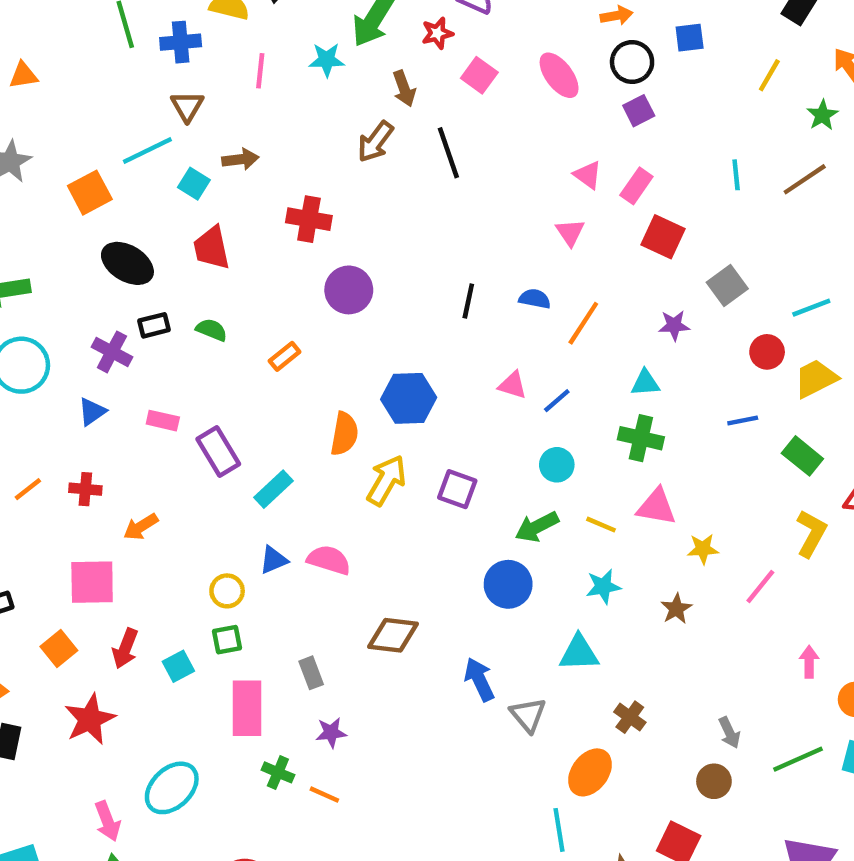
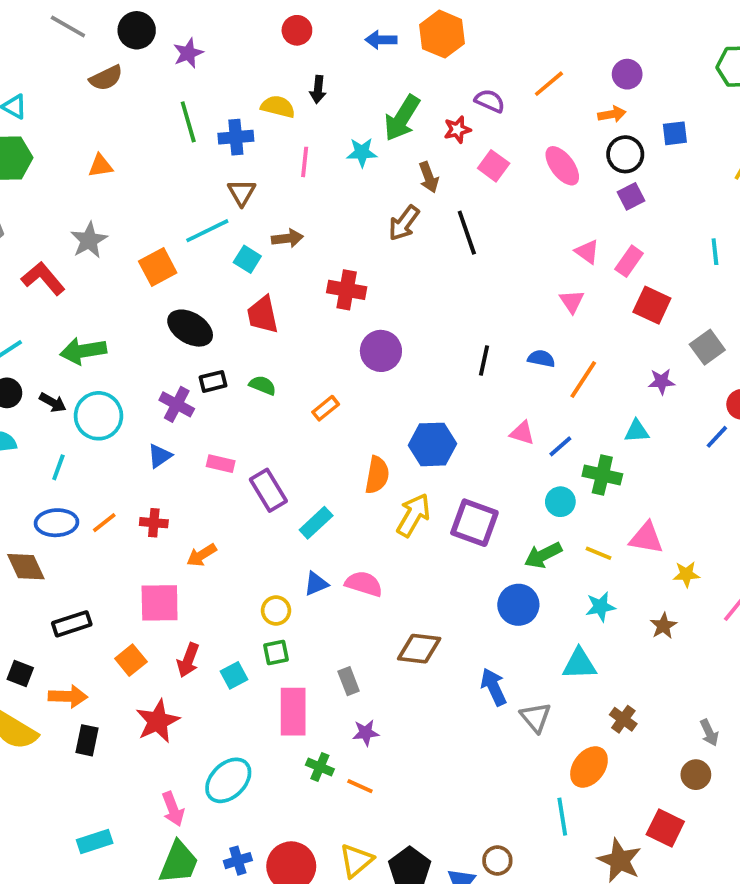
blue line: (743, 421) -> (717, 437), moved, turned -36
green cross: (641, 438) -> (602, 475), moved
purple square: (457, 489) -> (474, 523), size x1.4

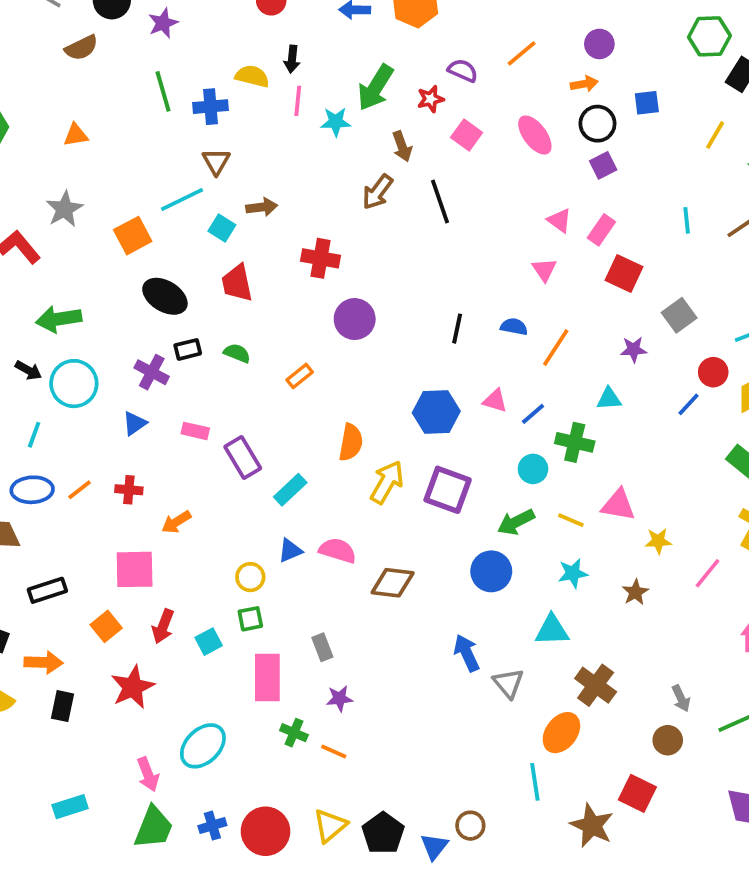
pink line: (305, 162) -> (298, 101), moved
blue hexagon: (432, 444) -> (436, 412), moved
brown diamond: (419, 649) -> (393, 583), moved
brown cross: (623, 719) -> (596, 685), size x1.5

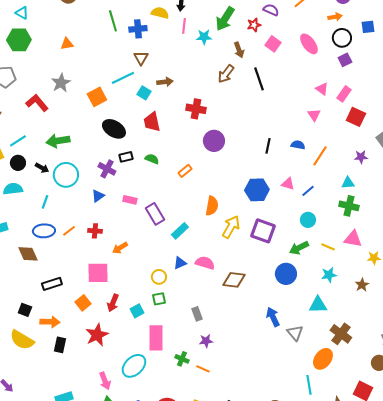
green cross: (575, 442) -> (349, 206), moved
pink rectangle: (267, 678) -> (156, 338), moved

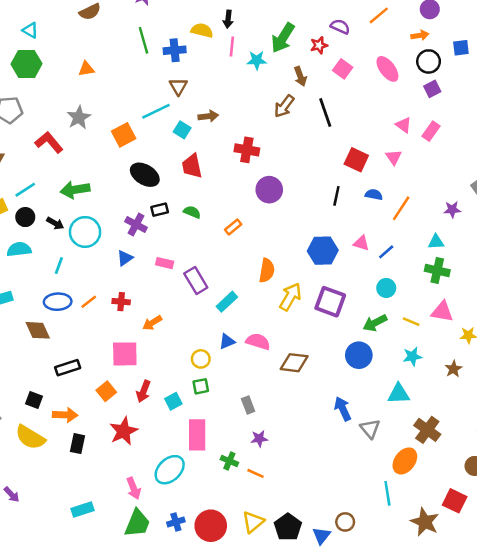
red square: (356, 117) -> (356, 160), moved

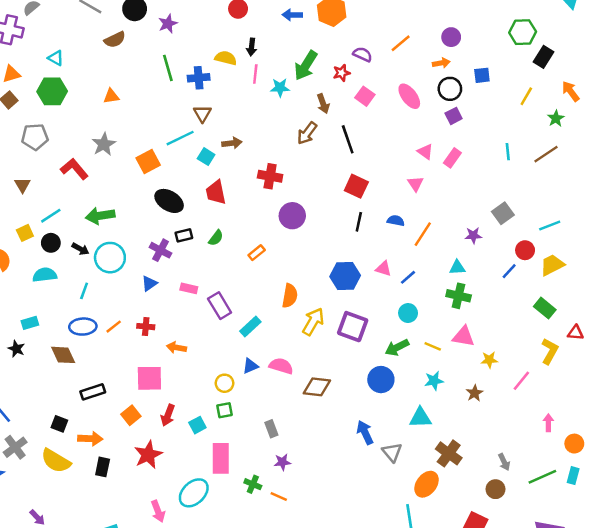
red square: (356, 160) -> (356, 186), moved
green semicircle: (192, 212) -> (216, 238), turned 105
orange arrow: (152, 323) -> (176, 347), turned 42

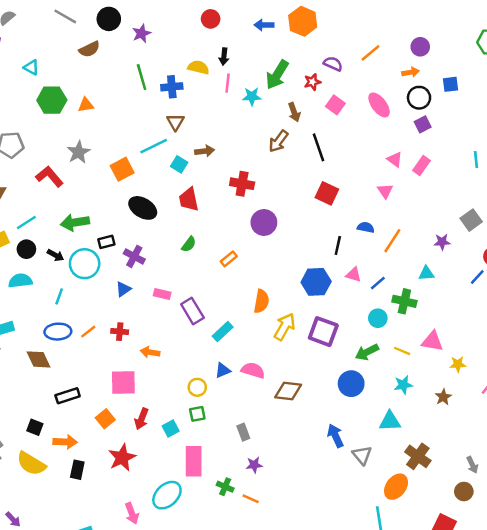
green hexagon: (52, 91) -> (52, 100), moved
black line: (359, 222) -> (338, 246), moved
black rectangle: (184, 235) -> (106, 242), moved
green cross: (459, 296) -> (404, 301), moved

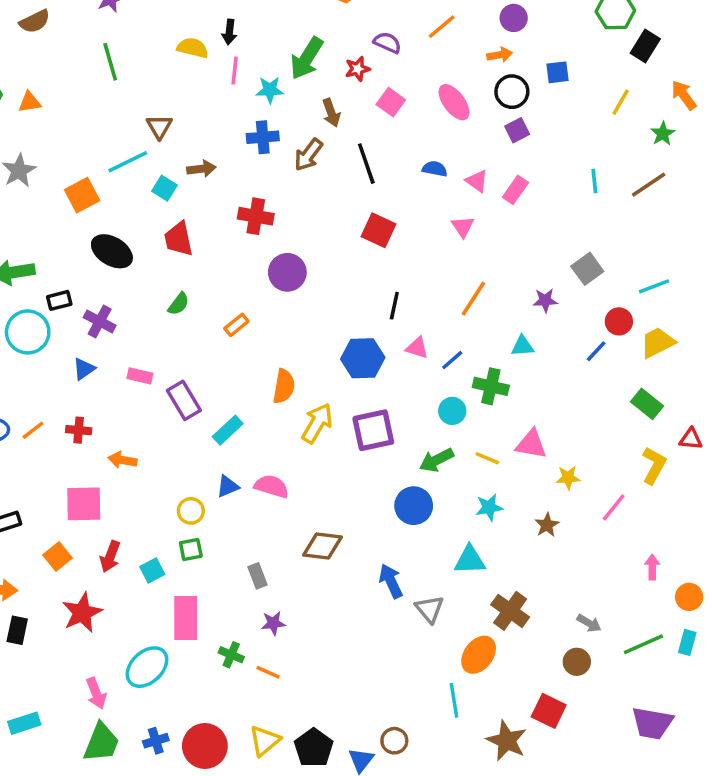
blue cross: (172, 87) -> (263, 137), moved
blue semicircle: (366, 227) -> (435, 169), moved
purple square: (323, 332) -> (373, 430), turned -32
brown diamond: (288, 391) -> (322, 546), moved
gray arrow: (472, 465) -> (589, 623), turned -35

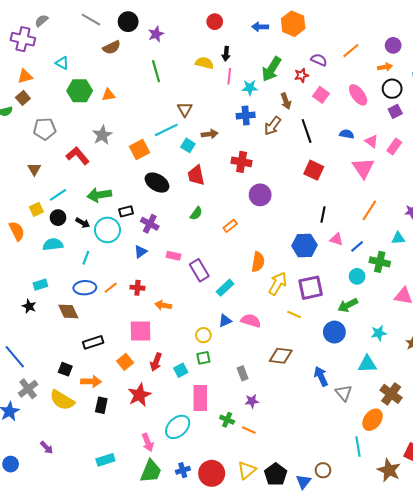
pink triangle: (463, 227) -> (363, 168), size x1.6
yellow line: (487, 458) -> (294, 315), moved

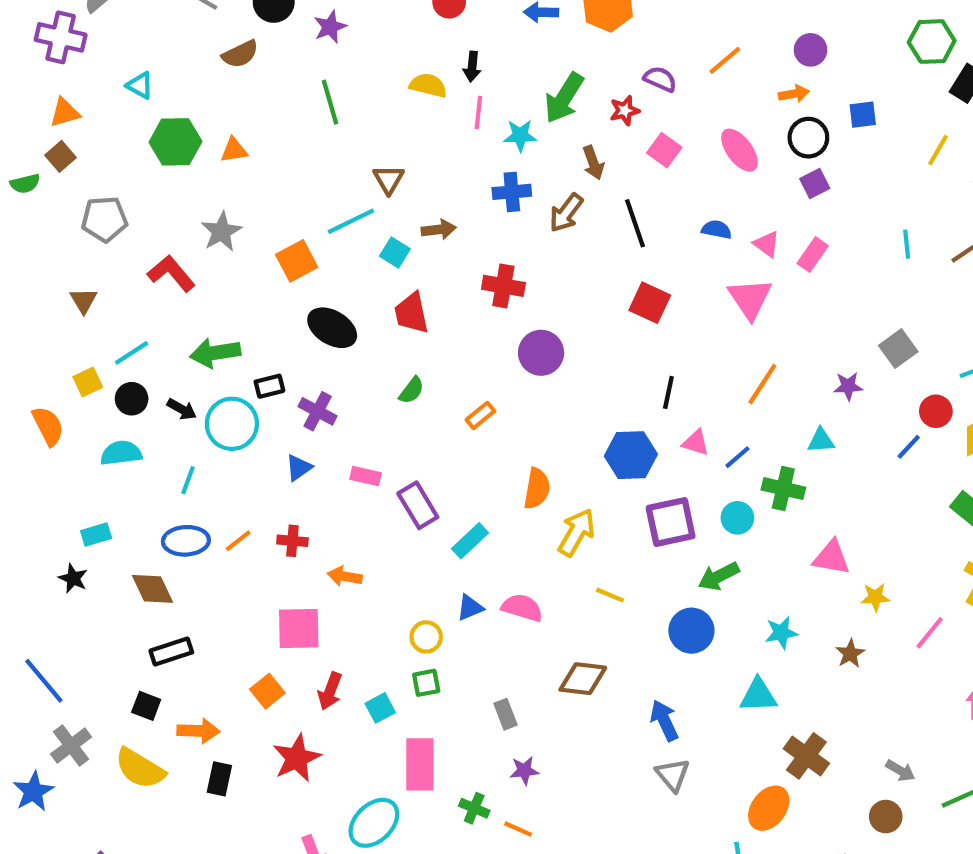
purple square: (311, 288) -> (671, 522), moved
black rectangle: (93, 342) -> (171, 652), moved
gray triangle: (344, 393) -> (673, 775), moved

